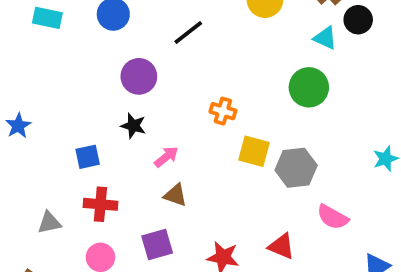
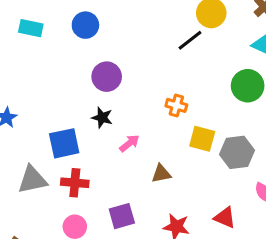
black line: (188, 32) -> (190, 40), moved
blue square: (88, 157) -> (64, 143), size x1.5
brown triangle: (175, 195) -> (161, 174), moved, turned -30
gray triangle: (49, 223) -> (32, 180), moved, size x1.5

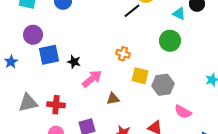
purple circle: (107, 77) -> (33, 35), moved
blue square: (64, 143) -> (49, 55), moved
pink arrow: (129, 143) -> (92, 79), size x1.5

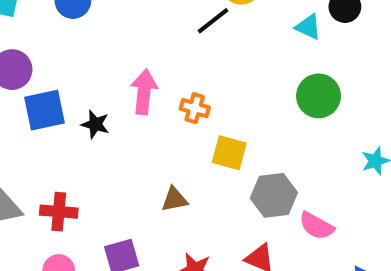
green circle: (170, 41) -> (319, 96), moved
pink arrow: (92, 79) -> (144, 92), moved, turned -45
gray hexagon: (163, 85) -> (274, 195), moved

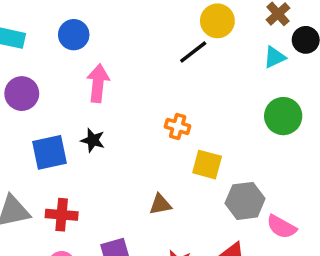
cyan triangle: (308, 27) -> (275, 57), turned -50
pink arrow: (144, 92) -> (98, 83), moved
blue square: (45, 110) -> (49, 152), moved

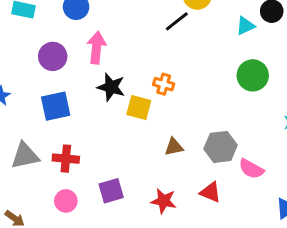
purple circle: (22, 94) -> (53, 56), moved
black star: (93, 140) -> (111, 87), moved, size x1.4
yellow square: (207, 165) -> (139, 108), moved
brown triangle: (160, 204) -> (174, 147), moved

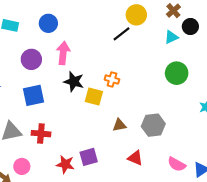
pink semicircle: (251, 169) -> (177, 164), moved
purple square: (111, 191) -> (89, 157), moved
red triangle: (210, 192) -> (135, 158), moved
pink circle: (66, 201) -> (22, 166), moved
red star: (164, 201) -> (65, 164), moved

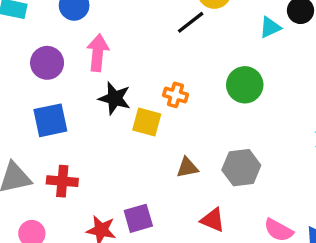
green circle: (177, 73) -> (245, 85), moved

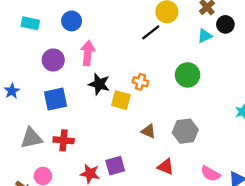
brown triangle: (187, 168) -> (148, 131), turned 35

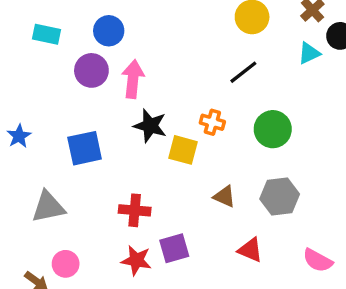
black line: (151, 32) -> (243, 72), moved
purple circle: (53, 60) -> (91, 70), moved
green circle: (188, 75) -> (273, 129), moved
red cross: (64, 140) -> (135, 210), moved

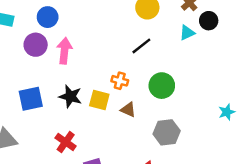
black star: (150, 126) -> (70, 96), moved
brown triangle: (224, 197) -> (128, 110), moved
red cross: (135, 210) -> (66, 142), turned 30

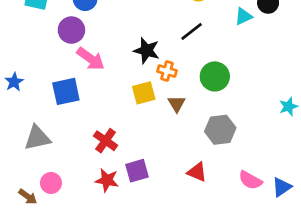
pink arrow: (64, 51) -> (91, 59), moved, turned 120
black star: (70, 96) -> (147, 51), moved
yellow square: (99, 100) -> (144, 93), turned -30
brown triangle: (128, 110) -> (177, 104), turned 35

